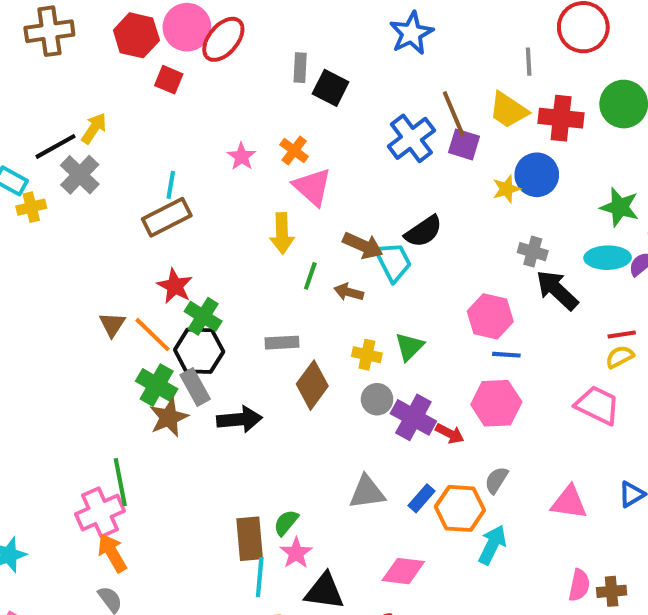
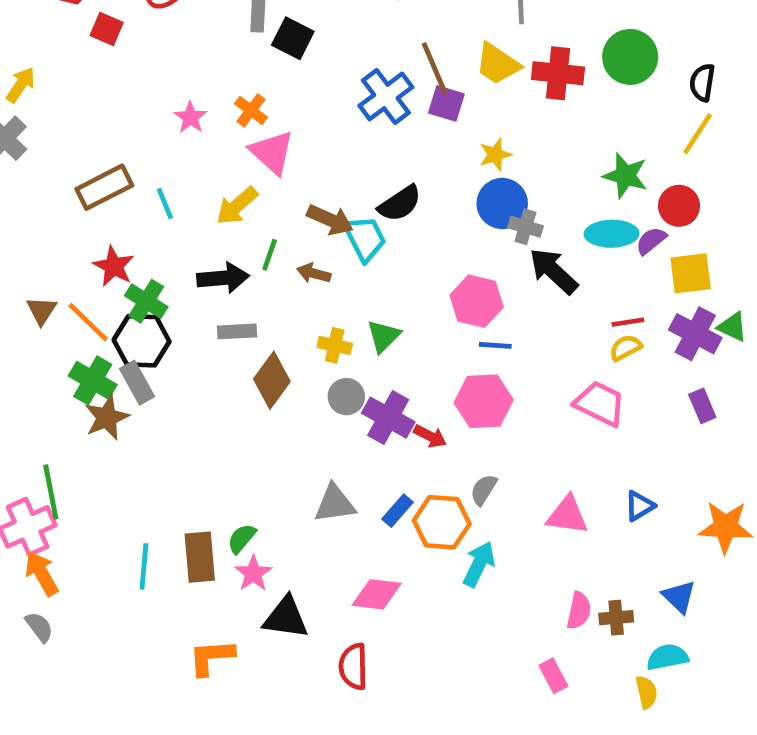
blue circle: (537, 175) -> (502, 203), moved
cyan line: (171, 185) -> (165, 203), moved, turned -32
yellow arrow: (282, 233) -> (237, 206), turned 51
black arrow: (240, 419) -> (223, 278), moved
cyan line: (260, 577) -> (144, 566), moved

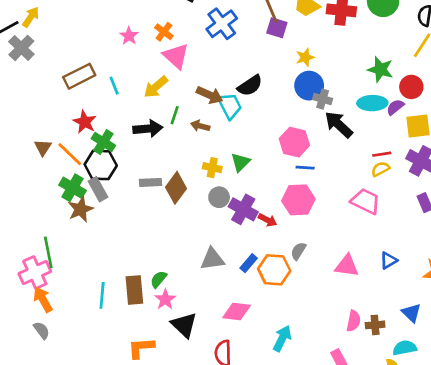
blue cross: (386, 96) -> (222, 24), moved
gray rectangle: (237, 331) -> (150, 182), moved
cyan arrow: (479, 564) -> (282, 338), moved
black triangle: (286, 618) -> (184, 325), turned 36

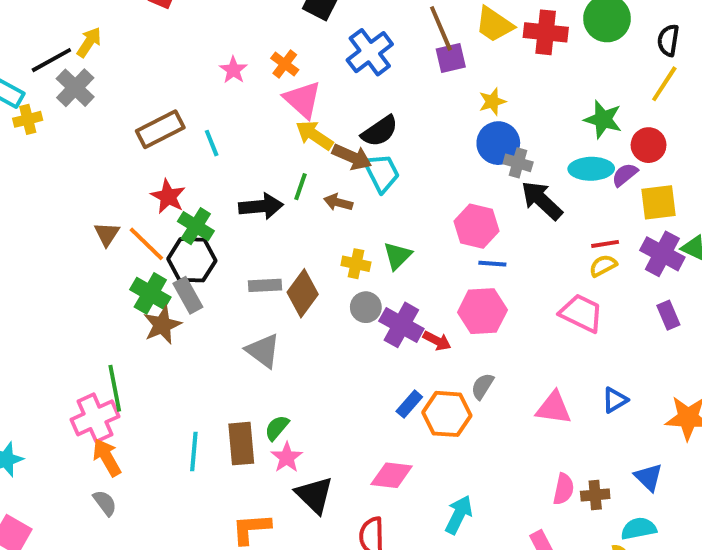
purple square: (277, 28) -> (451, 58), turned -30
black semicircle: (250, 86) -> (380, 131), moved
yellow arrow: (156, 87) -> (314, 135), moved, turned 75
gray triangle: (212, 259) -> (263, 351), moved, turned 45

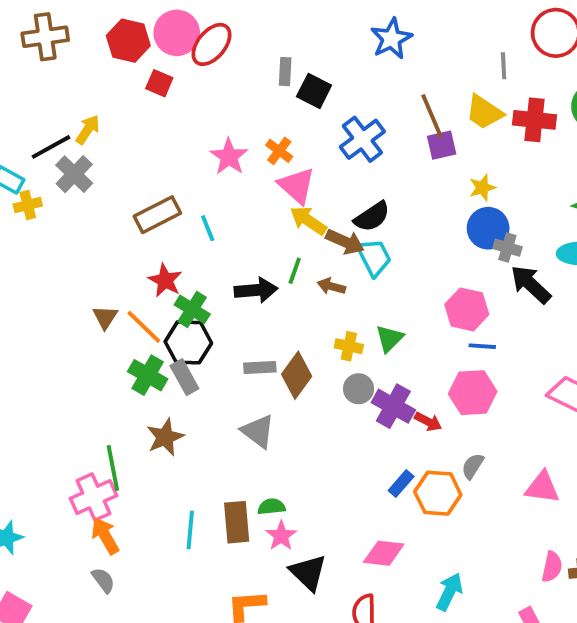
pink star: (233, 70) -> (229, 157), size x1.4
brown star: (162, 325) -> (165, 437), moved
green semicircle: (277, 428) -> (271, 507), turned 44

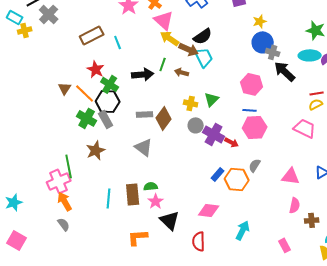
blue line: (482, 346) -> (250, 110), moved
pink semicircle: (552, 567) -> (295, 205), moved

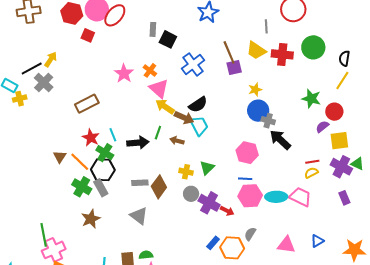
cyan line: (118, 42) -> (113, 135), moved
cyan ellipse: (310, 55) -> (276, 197), moved
green line: (69, 166) -> (44, 235), moved

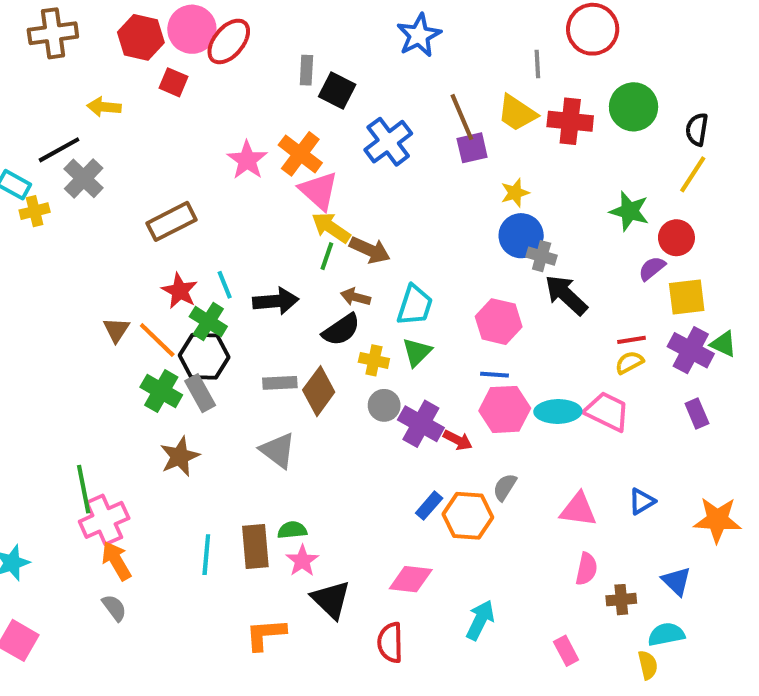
yellow arrow: (51, 59) -> (104, 107), moved, turned -119
orange cross: (150, 70) -> (300, 154), size x1.5
black semicircle: (198, 105) -> (341, 330), moved
cyan trapezoid: (199, 126) -> (415, 305), moved, turned 45
green line: (158, 133) -> (327, 256), moved

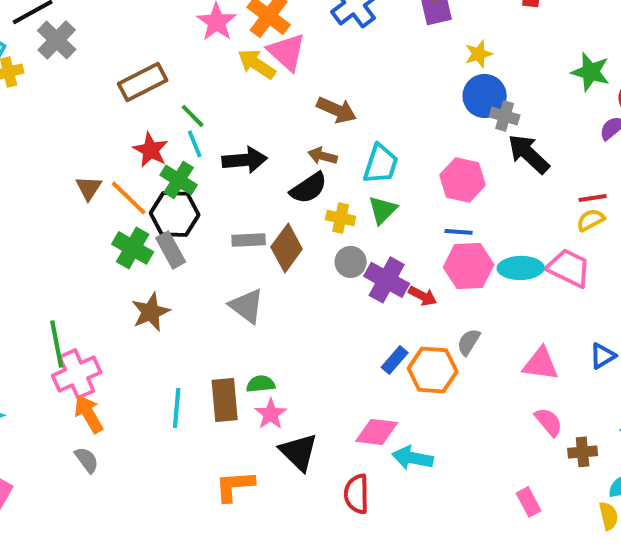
yellow arrow: (331, 228) -> (257, 64), moved
green line: (327, 256) -> (193, 116), moved, turned -64
pink semicircle: (587, 569) -> (549, 422), turned -52
cyan arrow: (480, 620) -> (413, 458), moved, turned -105

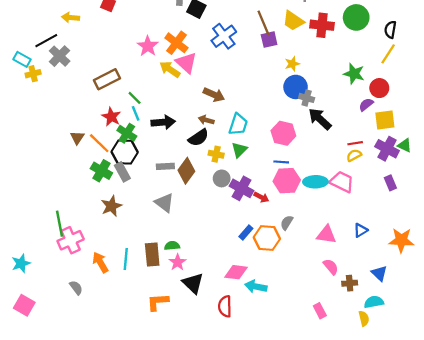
orange arrow: (89, 414) -> (100, 262), moved

